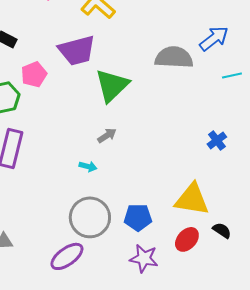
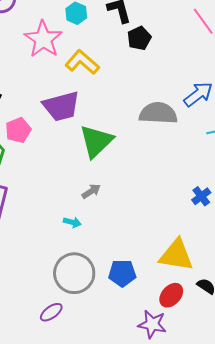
purple ellipse: (67, 256) -> (51, 312), size x0.7
purple star: (144, 258) -> (152, 324), moved

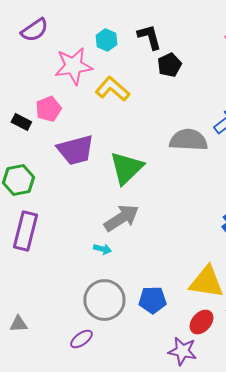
pink star: (43, 39) -> (73, 66), turned 30
purple trapezoid: (61, 106) -> (75, 150), moved
pink pentagon: (18, 130) -> (48, 109), moved
gray arrow: (91, 191) -> (121, 218), size x1.8

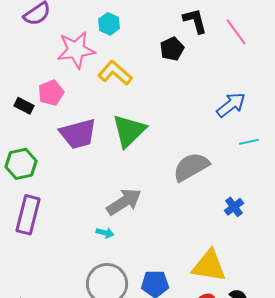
black L-shape: (149, 37) -> (195, 21), moved
gray semicircle: (188, 140) -> (191, 167), moved, turned -33
green triangle: (126, 168) -> (129, 131), moved

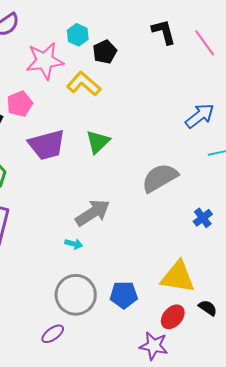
black pentagon: (172, 49) -> (105, 52), moved
green triangle: (129, 131) -> (98, 142), size x0.7

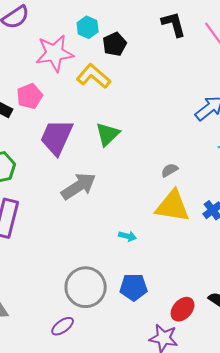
purple trapezoid: (47, 145) -> (57, 137), turned 129
gray semicircle: (160, 178) -> (170, 170), size x0.5
gray arrow: (93, 213) -> (79, 186), moved
cyan arrow: (74, 244) -> (128, 236), moved
yellow triangle: (178, 277) -> (173, 206), moved

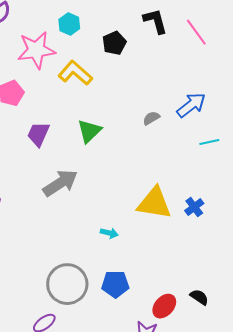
black pentagon: (115, 44) -> (114, 43), moved
purple trapezoid: (57, 137) -> (38, 134), size x0.7
gray semicircle: (170, 170) -> (151, 118), moved

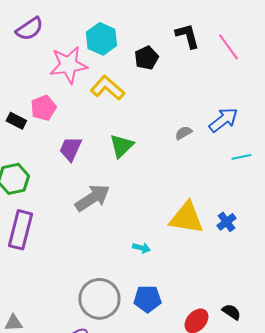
cyan hexagon: (69, 24) -> (101, 39), size x1.4

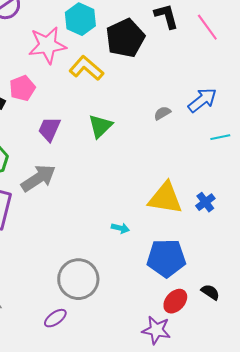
black pentagon: (146, 58) -> (125, 38), size x1.6
gray arrow: (92, 198) -> (38, 178), moved
blue pentagon: (147, 299) -> (166, 258), moved, size x1.4

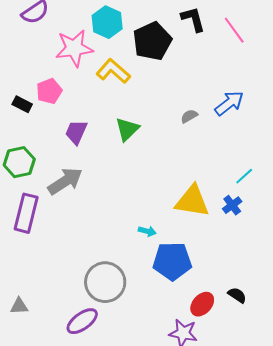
cyan line: (220, 137) -> (244, 176), moved, turned -30
blue pentagon: (166, 258) -> (172, 261), moved
purple ellipse: (55, 318) -> (82, 321), size x1.4

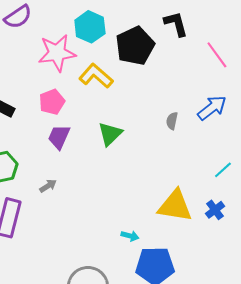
pink line: (234, 30) -> (217, 55), moved
pink pentagon: (49, 91) -> (52, 102), moved
gray semicircle: (189, 116) -> (172, 121), turned -48
cyan line: (244, 176) -> (223, 170), moved
gray arrow: (65, 181) -> (48, 186), size x0.5

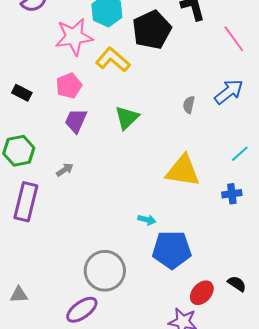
yellow triangle: (175, 206) -> (183, 171), moved
blue cross: (215, 210) -> (232, 194), turned 30

